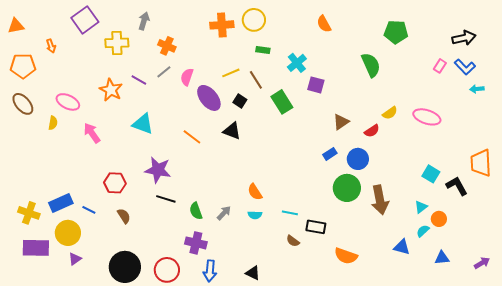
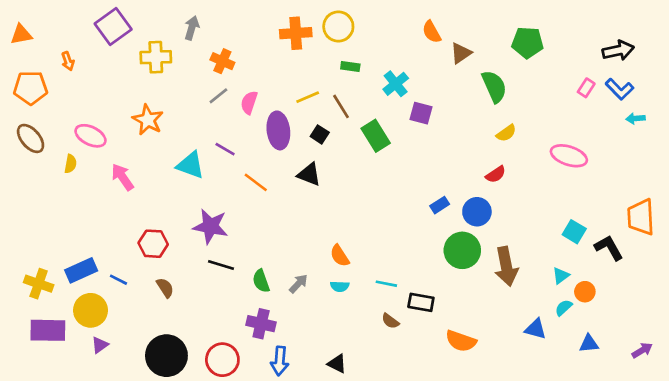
purple line: (139, 80) -> (225, 149), moved
purple ellipse: (209, 98) -> (278, 130), turned 32
yellow semicircle: (390, 113) -> (506, 133), moved
brown triangle: (341, 122) -> (461, 53), moved

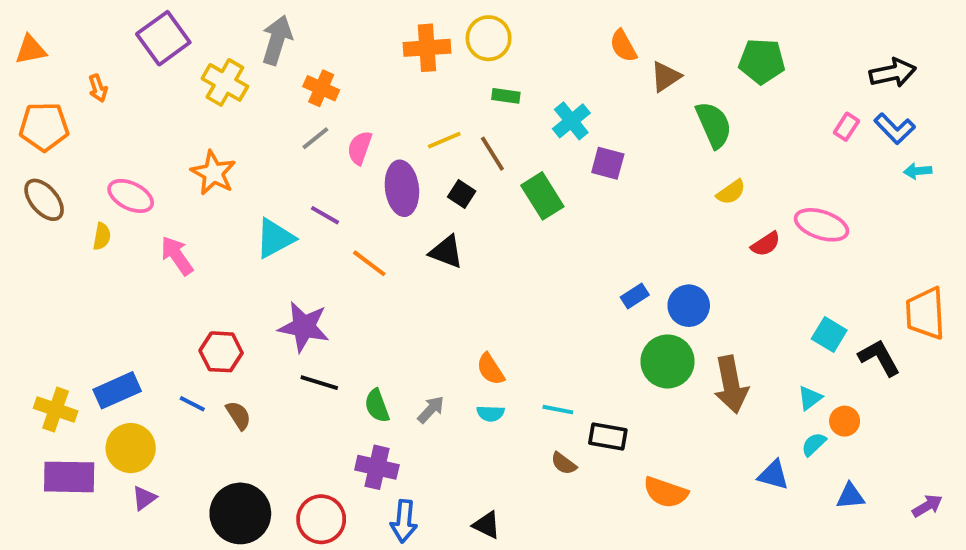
gray arrow: (192, 28) -> (277, 40), size x1.4
yellow cross: (156, 57) -> (225, 82), turned 32
cyan triangle: (190, 165) -> (275, 238), turned -48
red semicircle: (496, 174) -> (766, 244), moved
blue line: (118, 280) -> (192, 404), moved

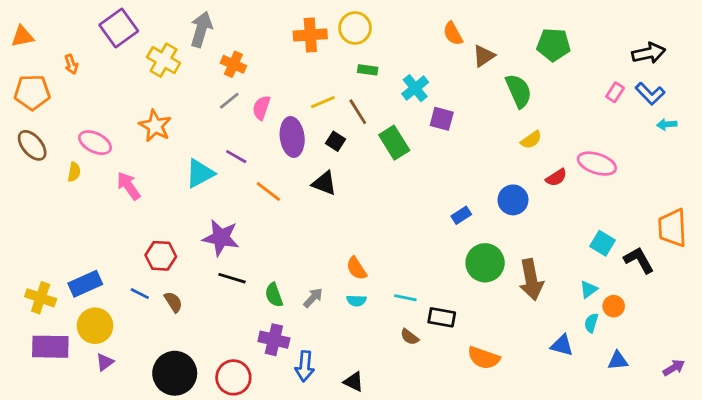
blue circle: (689, 306) -> (513, 200), moved
cyan semicircle: (814, 444) -> (591, 323), turned -30
blue arrow: (404, 521) -> (305, 366), moved

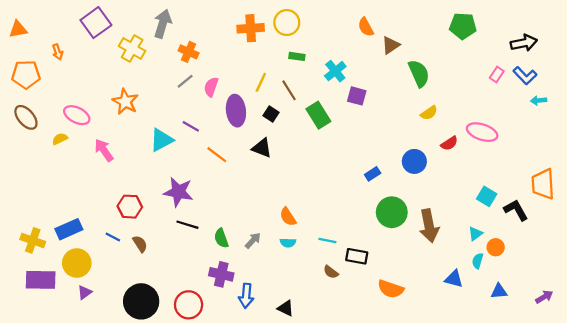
green pentagon: (554, 45) -> (463, 26), moved
yellow line: (323, 102) -> (261, 82), turned -42
yellow semicircle: (74, 172) -> (60, 139), turned -126

